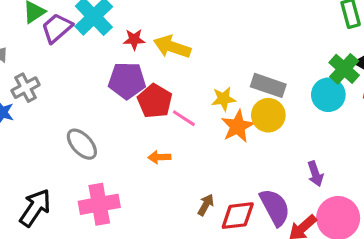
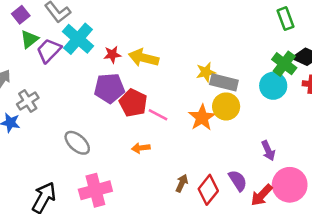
yellow star: (224, 99) -> (206, 72), moved
purple semicircle: (275, 207) -> (238, 181), size x0.7
red diamond: (238, 216) -> (208, 190), turned -40

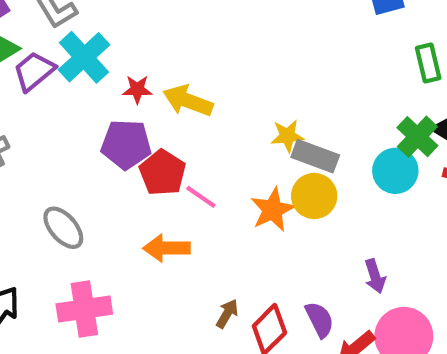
orange arrow: (141, 148) -> (167, 248), size x1.5

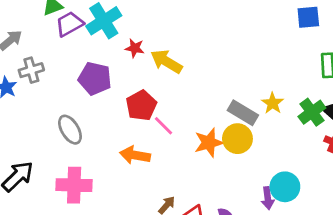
yellow star: (287, 136) -> (273, 103), moved, turned 30
purple pentagon: (126, 144) -> (95, 79), moved
cyan circle: (395, 171) -> (285, 187), moved

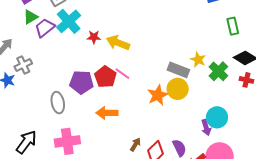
purple pentagon: (95, 79) -> (81, 82), moved
green cross: (312, 112) -> (218, 71), moved
pink line: (163, 126) -> (122, 74), moved
gray ellipse: (70, 130) -> (58, 103), turned 30

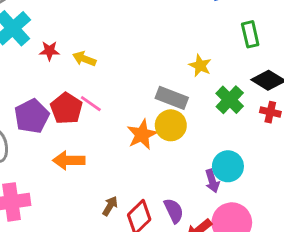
yellow arrow: (118, 43) -> (84, 59), size x0.7
yellow star: (198, 60) -> (200, 66), moved
purple pentagon: (81, 82) -> (32, 116), turned -30

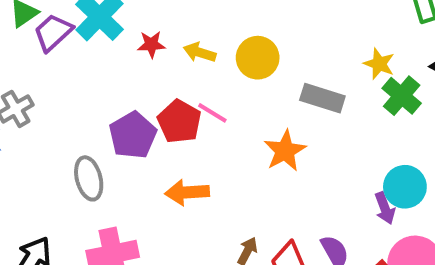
yellow star: (200, 66) -> (379, 64), moved
yellow circle: (171, 125) -> (258, 58), moved

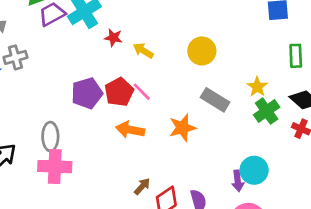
yellow circle: (258, 58) -> (202, 51), moved
gray ellipse: (89, 178) -> (50, 137), moved
orange arrow: (187, 192) -> (130, 130), moved

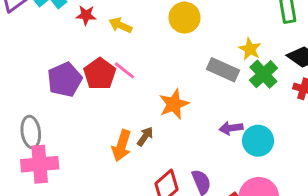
gray rectangle: (215, 100) -> (223, 70), moved
orange arrow: (130, 130) -> (122, 146), moved, turned -76
purple arrow: (238, 181) -> (231, 128), moved, turned 96
brown arrow: (142, 186) -> (145, 136), moved

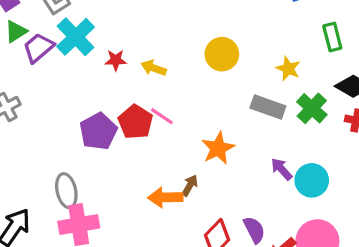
yellow star: (250, 49) -> (288, 69), moved
purple arrow: (231, 128) -> (281, 169), turned 60
orange arrow: (122, 146) -> (165, 197), turned 76

